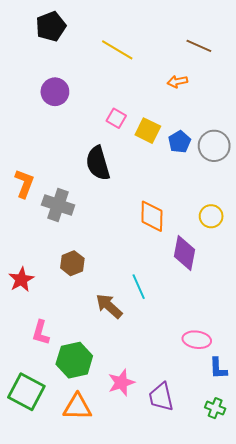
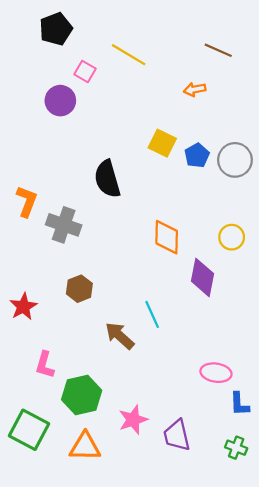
pink square: (116, 118) -> (85, 71), moved

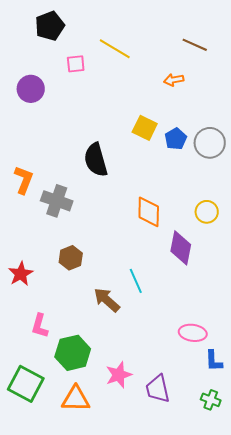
pink square: (85, 71) -> (76, 64), turned -36
purple circle: (60, 101) -> (31, 89), moved

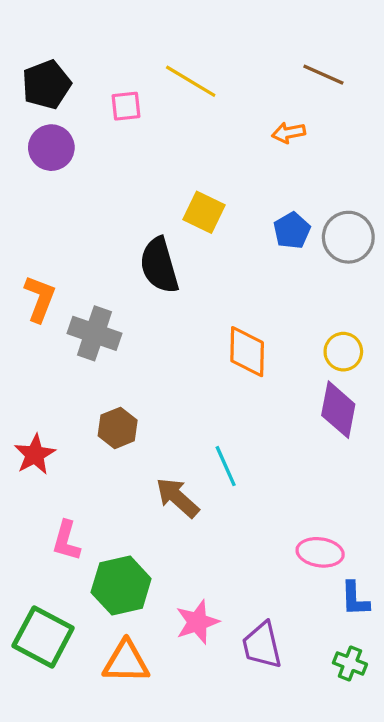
black pentagon: (50, 26) -> (46, 85), moved
yellow square: (145, 128) -> (204, 212), moved
purple diamond: (181, 248) -> (338, 410), moved

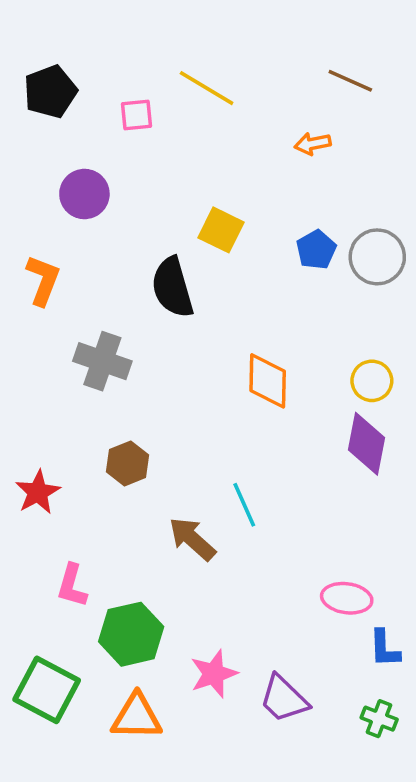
purple circle: (51, 148) -> (84, 194), moved
orange L-shape: (40, 299) -> (43, 280), moved
purple trapezoid: (262, 645) -> (284, 699), turned -33

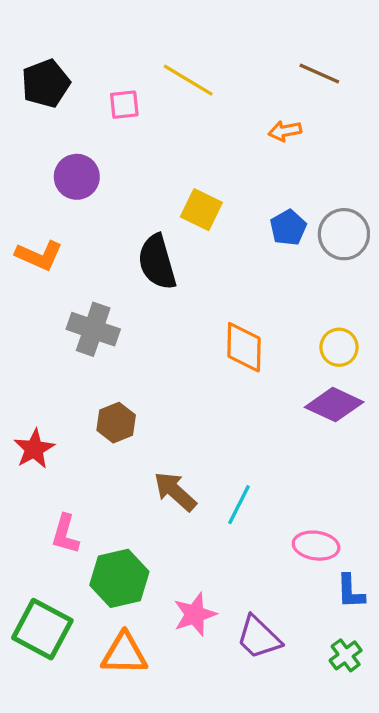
orange L-shape: (43, 280) -> (39, 255), turned 93
purple diamond: (366, 444) -> (334, 405), turned -76
cyan line: (244, 505) -> (239, 505), moved, turned 51
green cross: (379, 719) -> (346, 655), turned 32

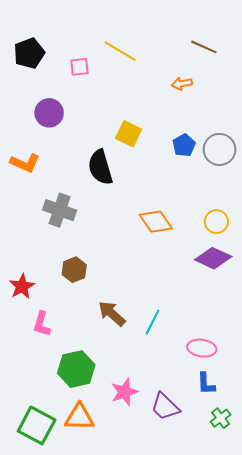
orange diamond: (244, 347) -> (156, 222), turned -36
pink L-shape: (65, 534) -> (42, 324), moved
blue L-shape: (350, 591) -> (206, 384), moved
green square: (42, 629) -> (37, 425), moved

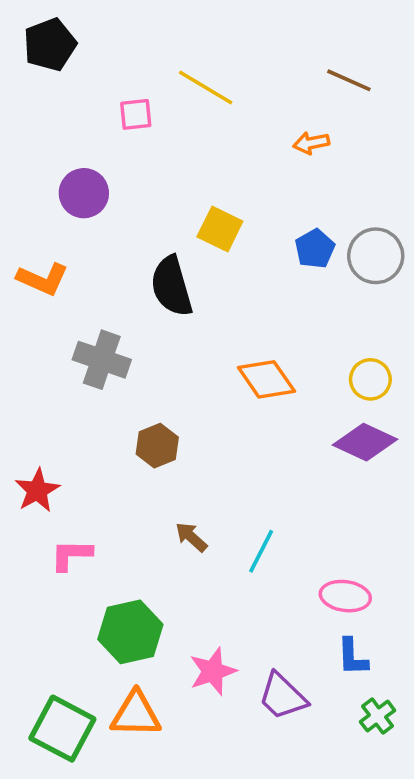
black pentagon: (29, 53) -> (50, 45), moved
brown hexagon: (74, 270) -> (157, 446), moved
brown arrow: (112, 314) -> (191, 537), size x0.7
pink L-shape: (42, 324) -> (71, 555), turned 75

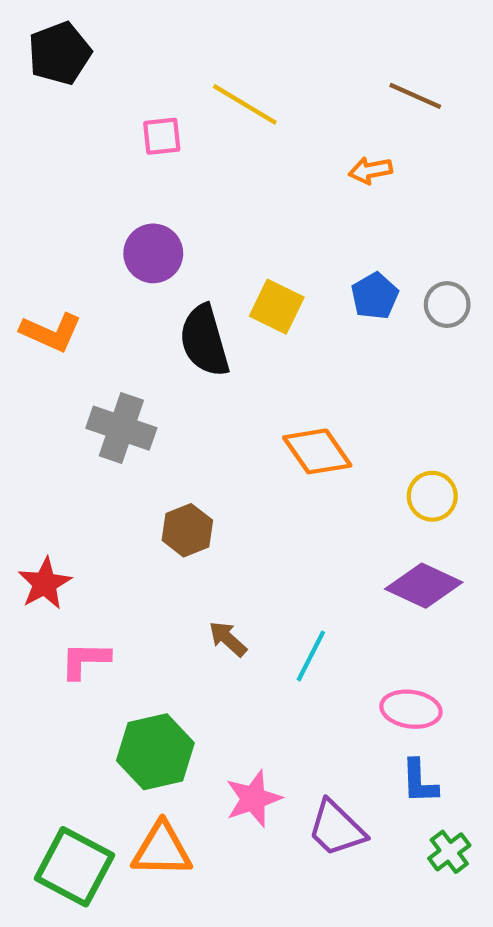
purple circle: (84, 193) -> (153, 253), moved
yellow square: (220, 229) -> (277, 307), moved
gray circle: (376, 256) -> (447, 305), size x0.7
yellow circle: (370, 379) -> (432, 496), moved
purple diamond: (365, 442) -> (424, 586), moved

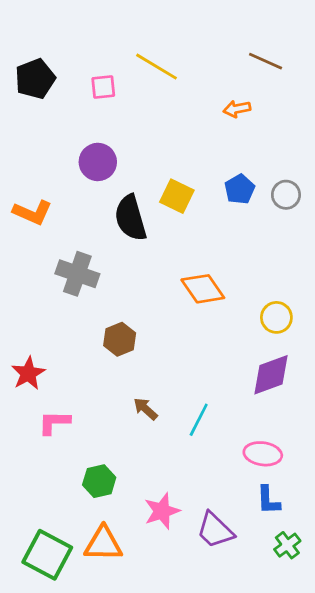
black pentagon: (60, 53) -> (35, 79), moved
purple diamond: (424, 586) -> (271, 375), turned -45
green hexagon: (155, 752) -> (99, 481), size x0.7

